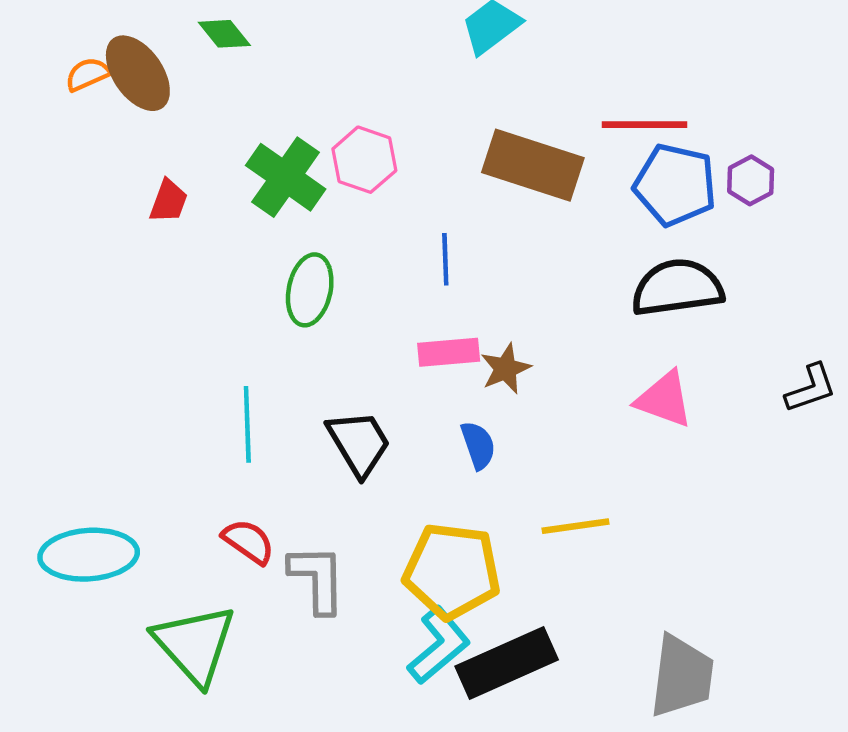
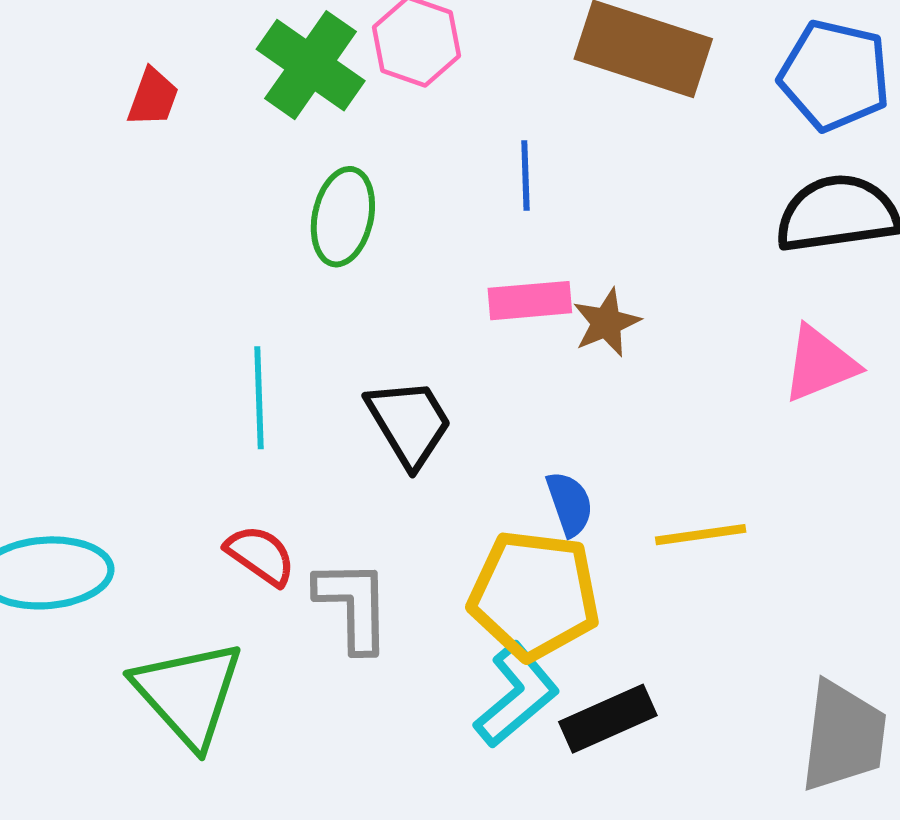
pink triangle: (664, 399) -> (820, 364), turned -42
blue semicircle: (478, 445) -> (570, 504), moved
black rectangle: (507, 663) -> (608, 719), size x0.7

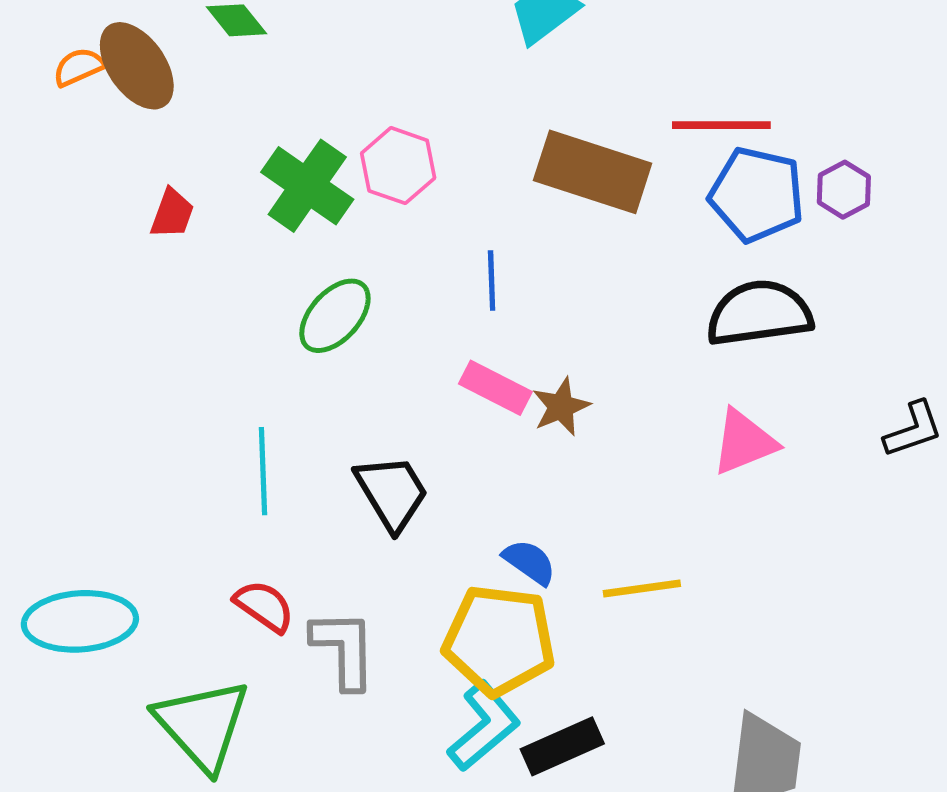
green ellipse: (343, 217) -> (335, 316), turned 30
pink rectangle: (530, 301) -> (495, 388), turned 32
blue semicircle: (570, 504) -> (529, 562), turned -36

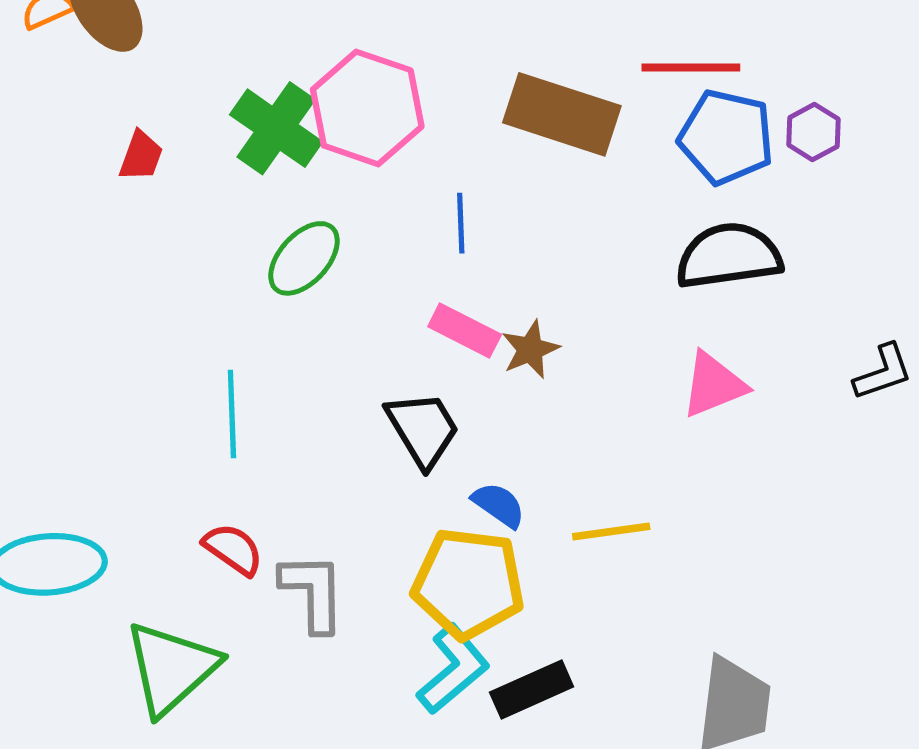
pink hexagon: (398, 166) -> (367, 108), size x1.5
black trapezoid: (392, 493) -> (423, 429), moved
green triangle: (202, 725) -> (171, 668), turned 30

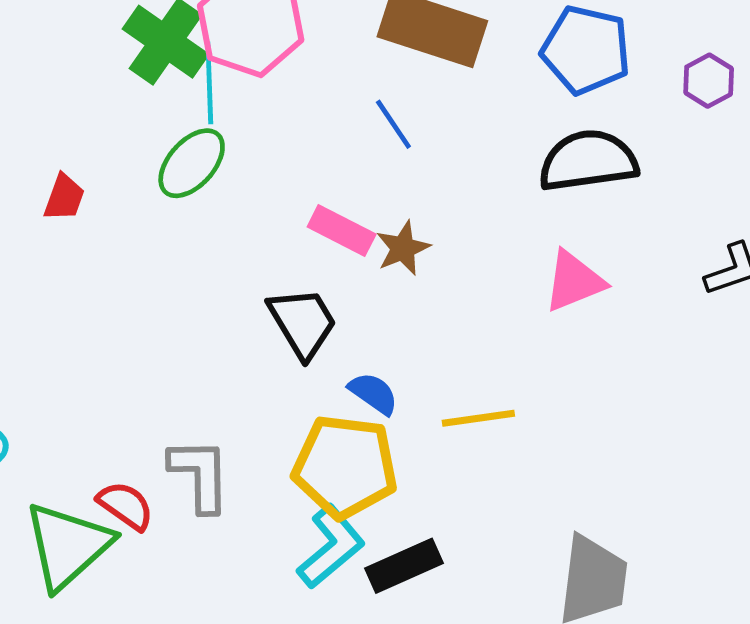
purple hexagon: (813, 132) -> (709, 81), moved
red trapezoid: (141, 156) -> (64, 197), moved
blue line: (461, 223) -> (393, 124), moved, turned -32
cyan line: (232, 414) -> (209, 83), moved
red semicircle: (233, 549) -> (126, 506), moved

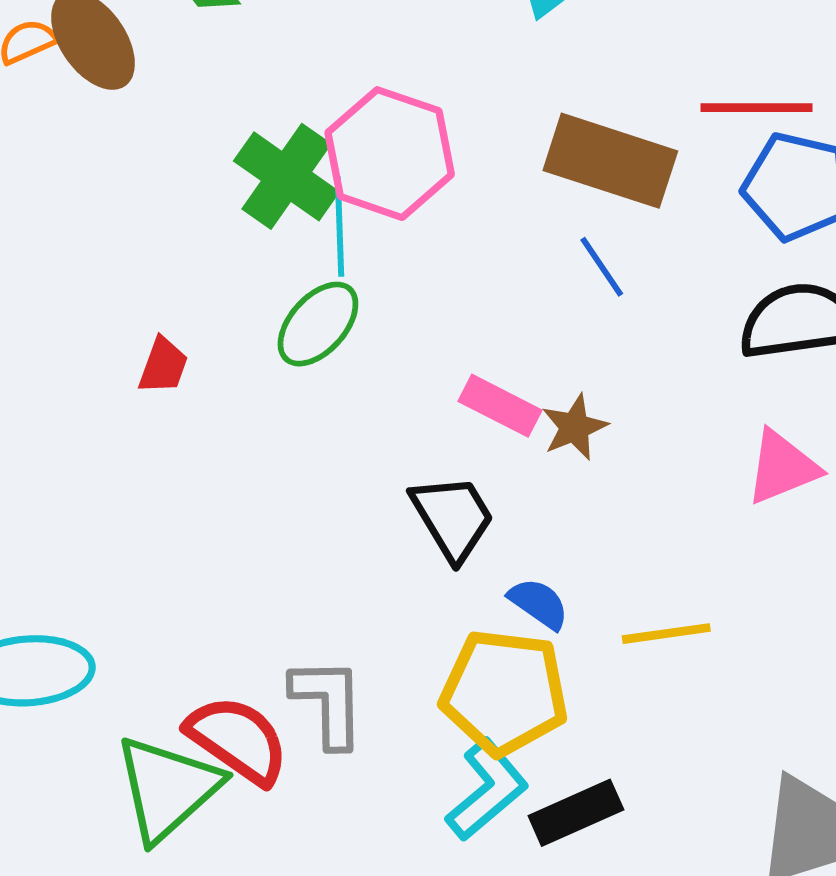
blue line: (393, 124) -> (602, 267), moved
red semicircle: (126, 506) -> (238, 740), size x1.5

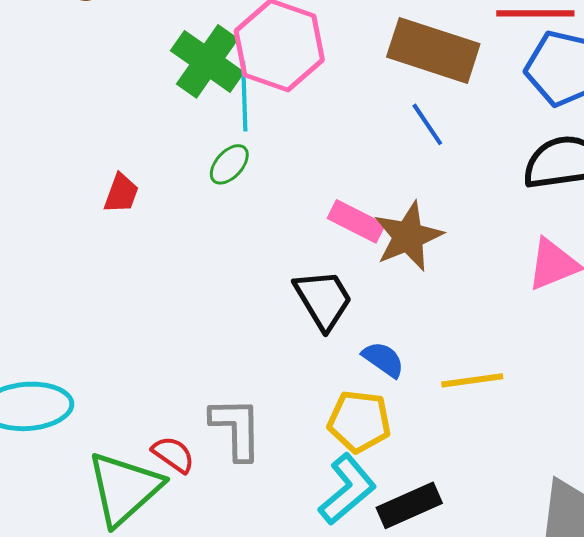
green ellipse: (318, 324) -> (229, 164), size x0.7
brown star: (574, 427) -> (408, 236), size x1.5
yellow pentagon: (504, 692) -> (359, 421), size x0.7
red semicircle: (238, 740) -> (173, 454), size x0.6

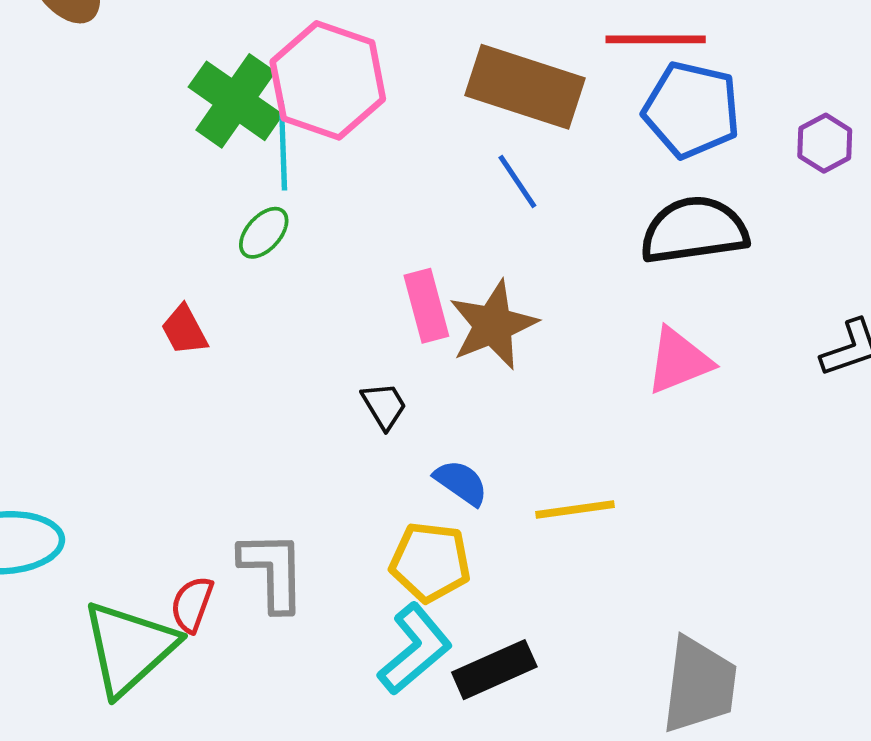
red trapezoid: (121, 193) -> (184, 330), moved, turned 132
pink rectangle: (356, 221) -> (426, 306), turned 48
black trapezoid: (323, 299) -> (384, 406), size x0.6
red semicircle: (173, 454) -> (192, 604), turned -105

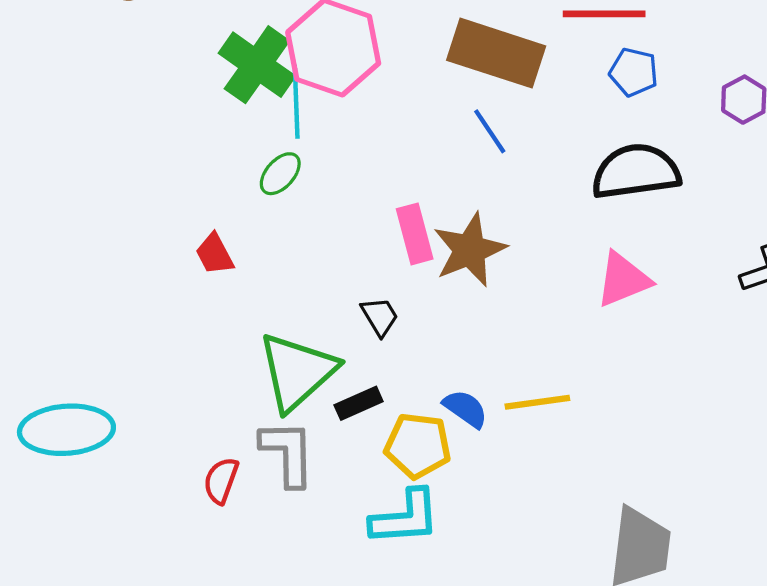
blue pentagon: (692, 110) -> (634, 72), size x0.6
blue semicircle: (461, 483) -> (465, 409), moved
green triangle: (129, 648) -> (297, 372), moved
cyan L-shape: (415, 649) -> (405, 518), turned 36
black rectangle: (494, 670) -> (359, 403), moved, size x0.7

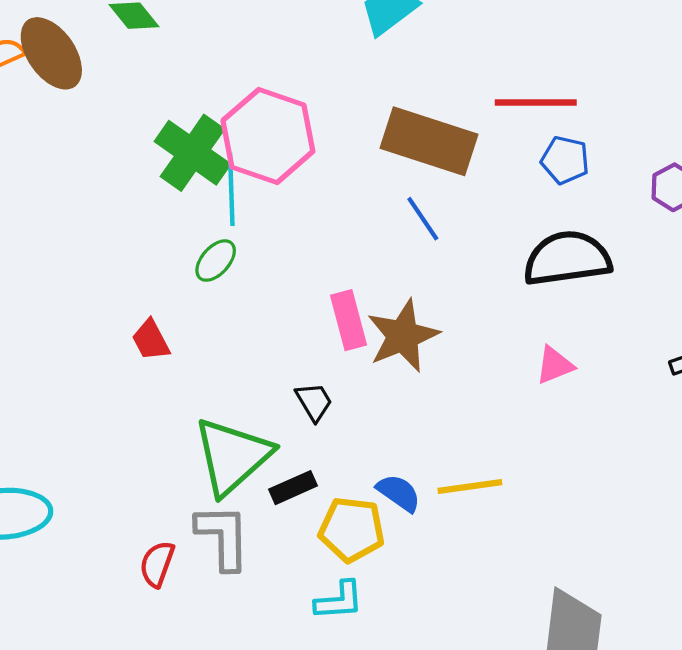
pink triangle: (623, 279) -> (555, 365), size x0.7
cyan L-shape: (405, 518) -> (339, 601), size x0.7

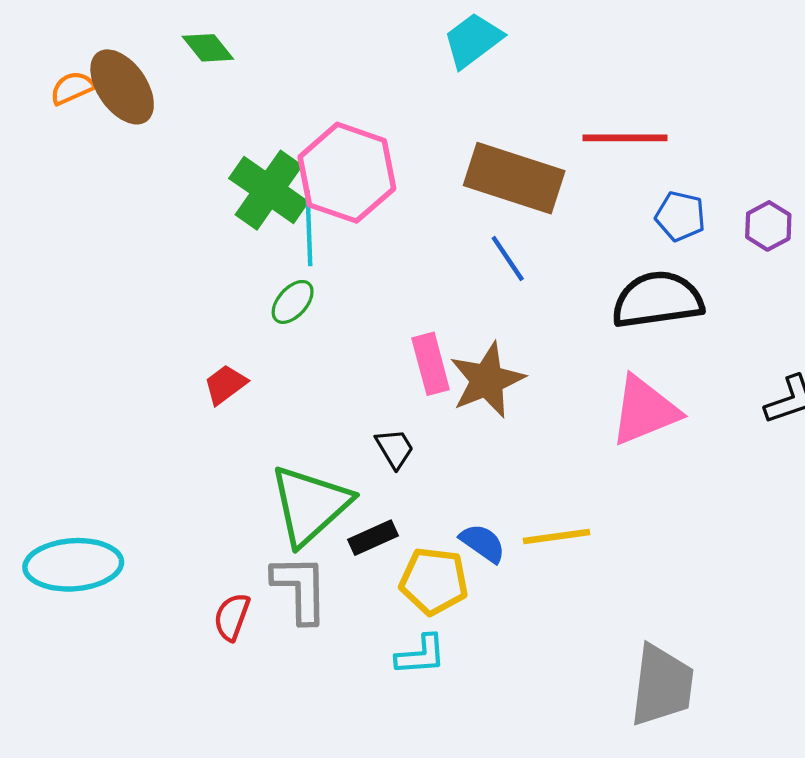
blue pentagon: (565, 160) -> (680, 216), moved
red trapezoid: (151, 340) -> (225, 384), turned 81
pink triangle: (555, 365) -> (645, 411), size x1.8

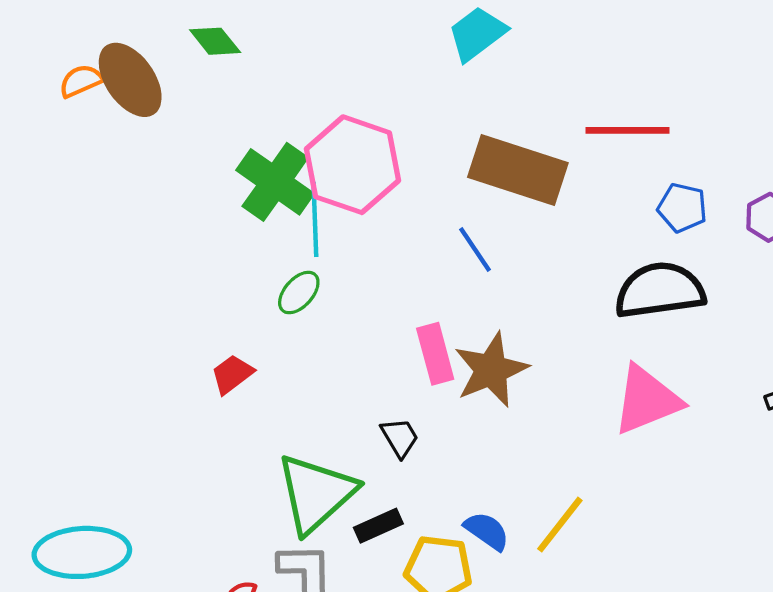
blue line: (508, 258) -> (475, 250), moved
yellow line: (557, 537) -> (560, 525), turned -44

